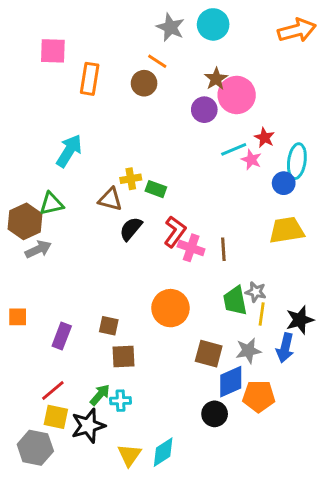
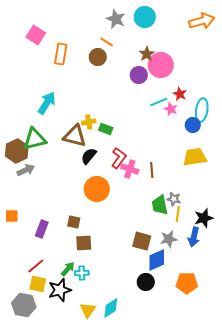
pink square: (53, 51) -> (36, 35), turned 30
brown triangle: (110, 199) -> (75, 136), size x1.4
green triangle: (51, 204) -> (35, 139), size x1.4
orange circle: (170, 308) -> (97, 189), moved
orange pentagon: (259, 396) -> (187, 283), moved

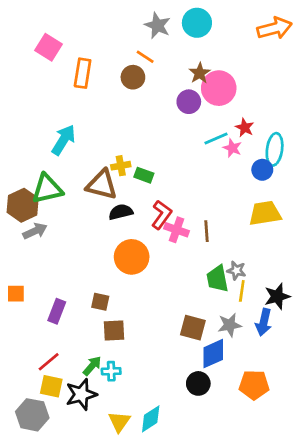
black semicircle: (89, 156) -> (121, 212), turned 36

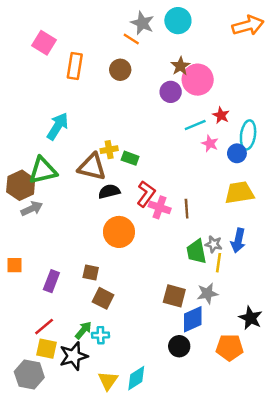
orange line: (145, 57) -> (131, 39), moved
pink star: (232, 148) -> (210, 143), moved
black star: (277, 296) -> (250, 318), moved, turned -30
blue arrow: (264, 322) -> (238, 241), moved
brown square: (114, 330) -> (103, 298), turned 30

